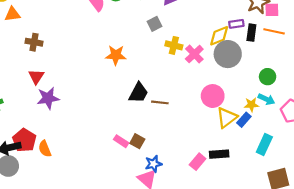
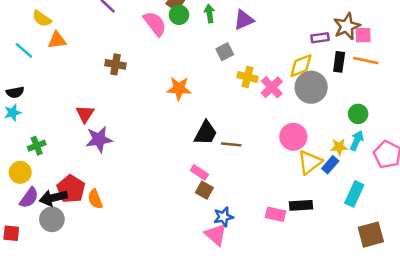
purple rectangle: (236, 24) -> (320, 38), moved
brown cross: (34, 42) -> (115, 64), moved
cyan arrow: (266, 99) -> (357, 141), turned -91
pink rectangle: (121, 141) -> (199, 172), moved
pink rectangle: (198, 162) -> (276, 214), turned 63

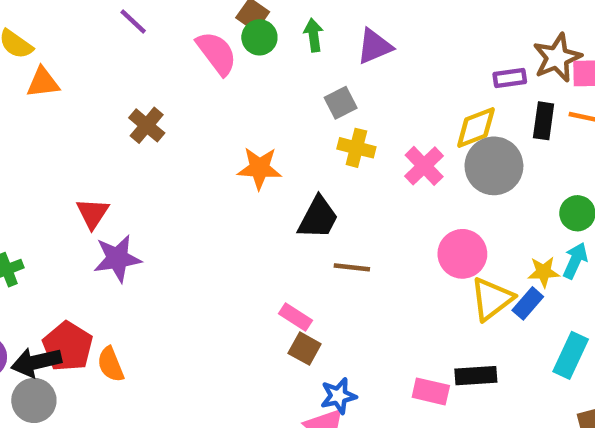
brown cross: (115, 64) -> (147, 125), turned 30
yellow cross: (248, 77) -> (356, 148), moved
black trapezoid: (206, 133) -> (318, 218), moved

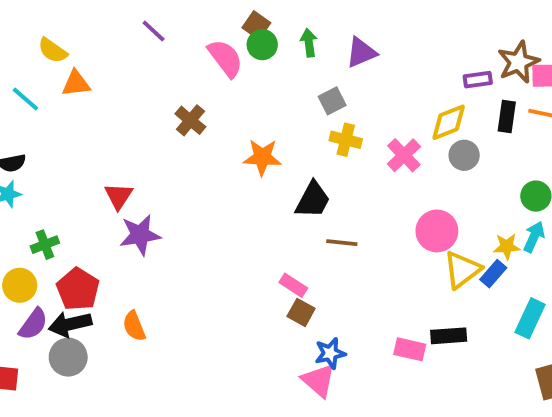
brown cross: (147, 125) -> (190, 120), moved
gray circle: (494, 166) -> (464, 155), size x0.6
red pentagon: (68, 346) -> (78, 289), moved

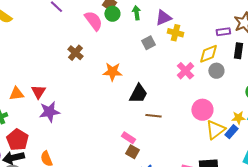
orange triangle: (76, 83) -> (16, 94), moved
yellow cross: (346, 140) -> (175, 33), moved

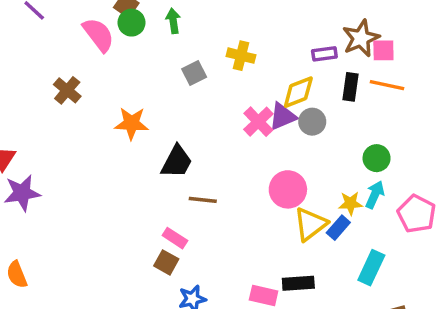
purple triangle: (163, 18) -> (283, 116), moved
pink rectangle: (128, 138) -> (175, 238), moved

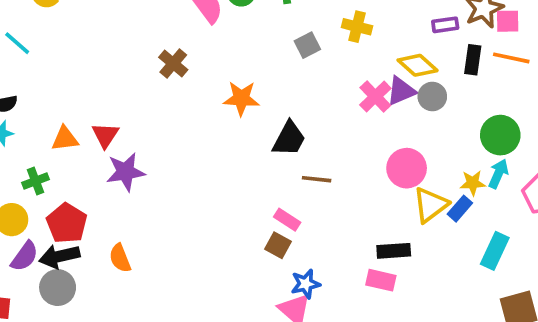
yellow diamond: (298, 92) -> (418, 65), turned 63
green circle: (377, 158) -> (500, 135), size x1.4
black rectangle: (298, 283) -> (394, 251), moved

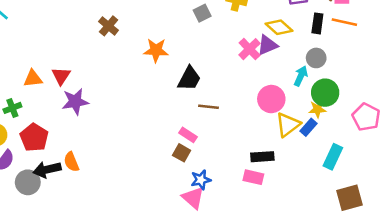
gray circle: (432, 97) -> (316, 58), moved
green circle: (500, 135) -> (325, 93), moved
cyan arrow: (498, 174) -> (301, 76), moved
black arrow: (59, 256) -> (47, 170), moved

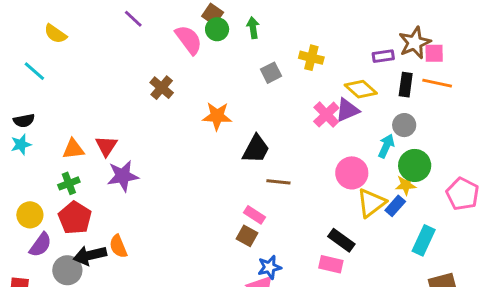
green cross: (12, 108) -> (69, 183), moved
black rectangle: (262, 157) -> (341, 240), turned 40

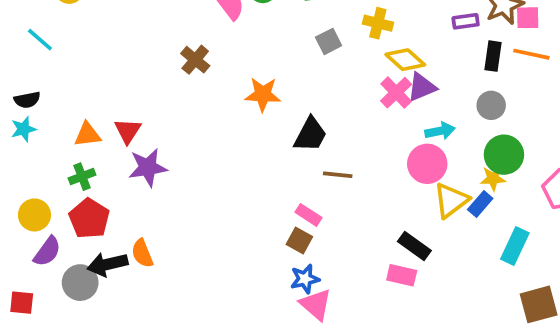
yellow diamond: (361, 89) -> (405, 60), moved
cyan arrow: (386, 146) -> (440, 131), moved, turned 55
blue star: (269, 267) -> (305, 279), moved

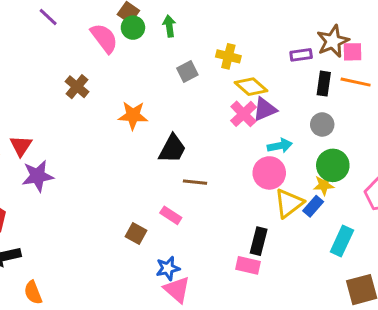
brown square: (299, 241) -> (136, 234), moved
black rectangle: (414, 246) -> (259, 241), turned 68
orange semicircle: (142, 253) -> (33, 293), moved

